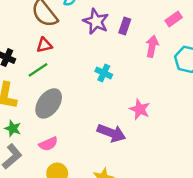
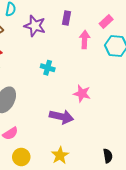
pink rectangle: (174, 19) -> (106, 21), moved
purple rectangle: (125, 26) -> (66, 18), moved

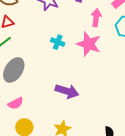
pink star: (82, 93) -> (89, 44), moved, size x1.4

